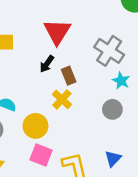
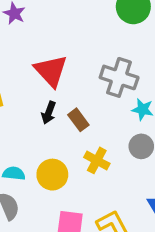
yellow cross: (62, 99) -> (97, 160), moved
yellow circle: (35, 126) -> (52, 175), moved

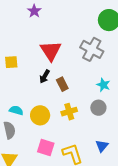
gray cross: (119, 77) -> (92, 49), moved
yellow cross: (97, 160) -> (69, 112), turned 35

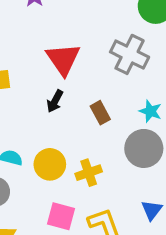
brown rectangle: (62, 84) -> (100, 113), moved
gray circle: (98, 108) -> (144, 148), size x1.5
yellow cross: (69, 112) -> (89, 173), moved

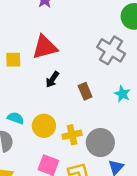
red triangle: (63, 59) -> (45, 47), moved, turned 44
gray circle: (144, 148) -> (100, 143), moved

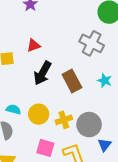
red triangle: (45, 47) -> (34, 45), size x0.6
black arrow: (52, 79) -> (43, 73), size x1.6
brown rectangle: (85, 91) -> (72, 81), size x1.5

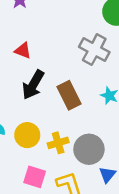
red triangle: (34, 45) -> (23, 51), turned 40

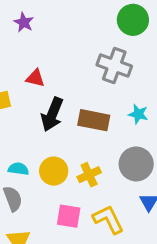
brown rectangle: (69, 95) -> (94, 120), turned -44
gray circle: (89, 149) -> (136, 164), moved

